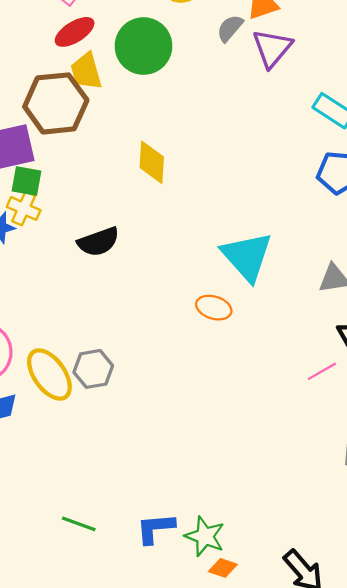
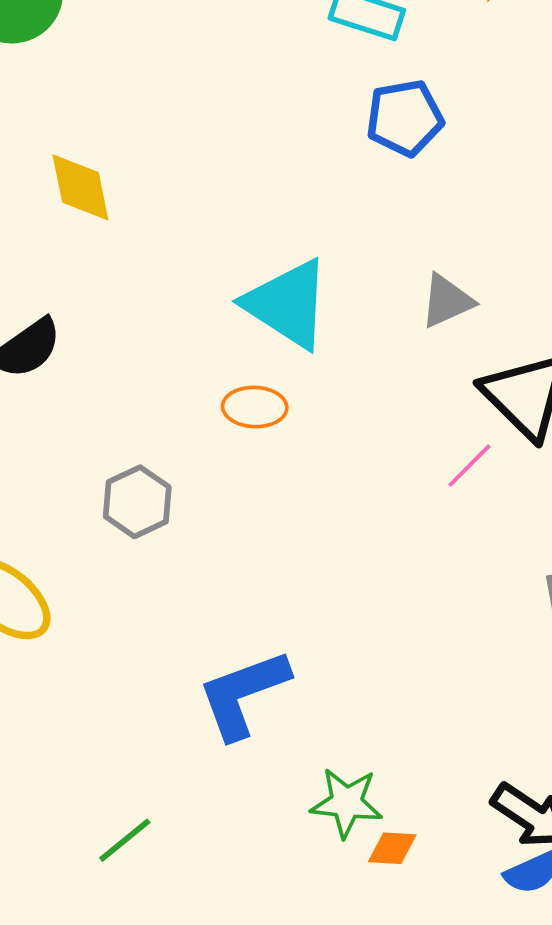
gray hexagon: (93, 369) -> (137, 502), moved
green line: (79, 524) -> (125, 840), turned -44
blue L-shape: (155, 528) -> (243, 694), moved, size x1.4

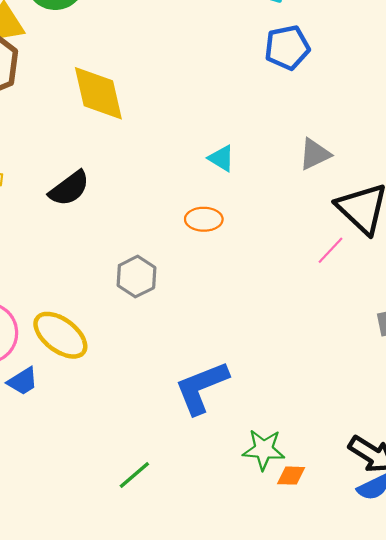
yellow diamond: (80, 187) -> (98, 93), size x1.4
cyan triangle: (287, 304) -> (221, 158), size x0.5

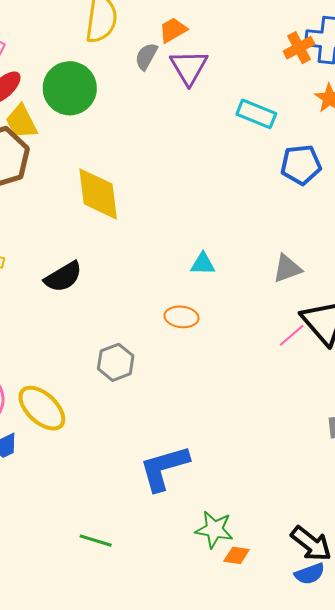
blue pentagon: (287, 48) -> (301, 165), moved
cyan triangle: (221, 158) -> (203, 264), turned -36
pink line: (331, 250) -> (292, 335), moved
green line: (134, 475) -> (96, 541), turned 52

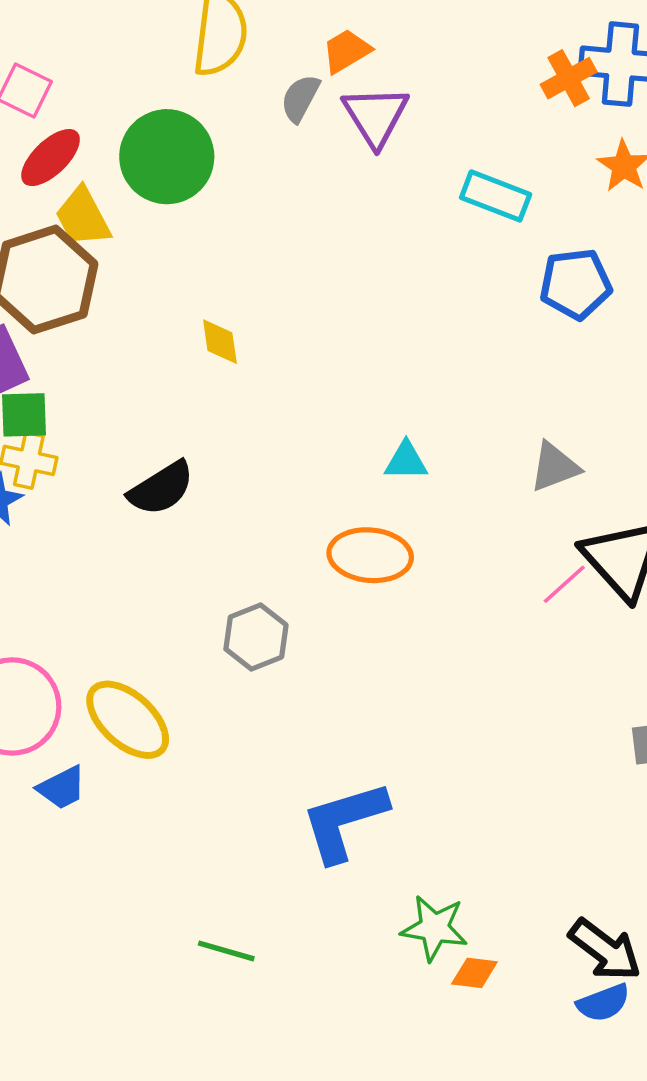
yellow diamond: (98, 194) -> (220, 342), size x0.5
orange ellipse: (181, 317) -> (370, 555), size x1.4

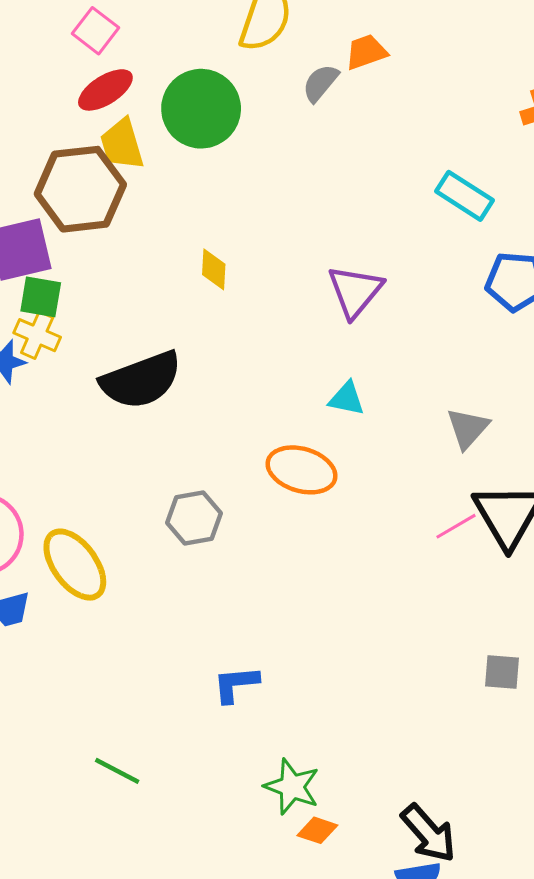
purple triangle: (376, 116) -> (355, 291), moved
gray triangle: (555, 467) -> (468, 428), turned -39
black semicircle: (161, 488) -> (141, 380), size x1.4
blue L-shape: (344, 821) -> (236, 684), size x0.6

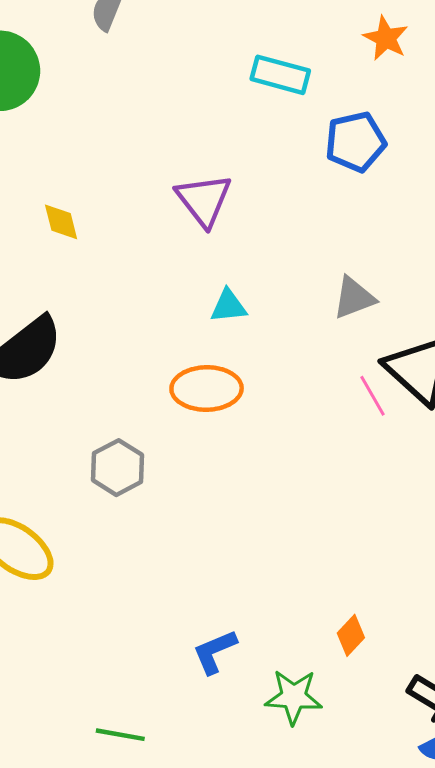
gray triangle: (468, 428) -> (354, 298), turned 45
pink line: (456, 526) -> (373, 396), turned -72
blue L-shape: (236, 684) -> (215, 652), moved
orange diamond: (317, 830) -> (351, 635), moved, turned -48

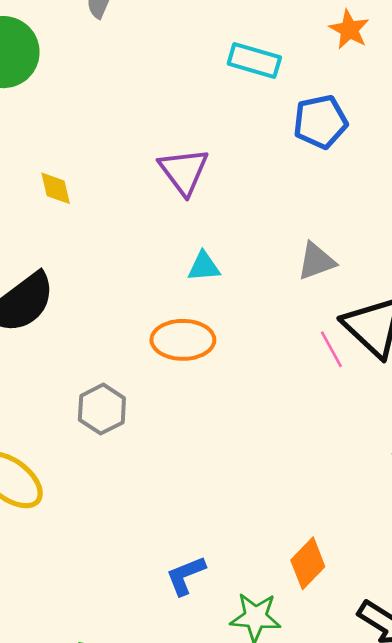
orange diamond: (351, 635) -> (308, 563), size x1.4

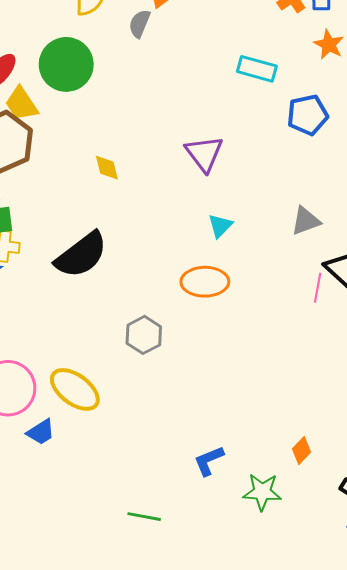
cyan triangle: (204, 267) -> (220, 226), turned -40
pink line: (331, 349) -> (318, 288), turned 40
orange diamond: (308, 563) -> (302, 450), size x0.7

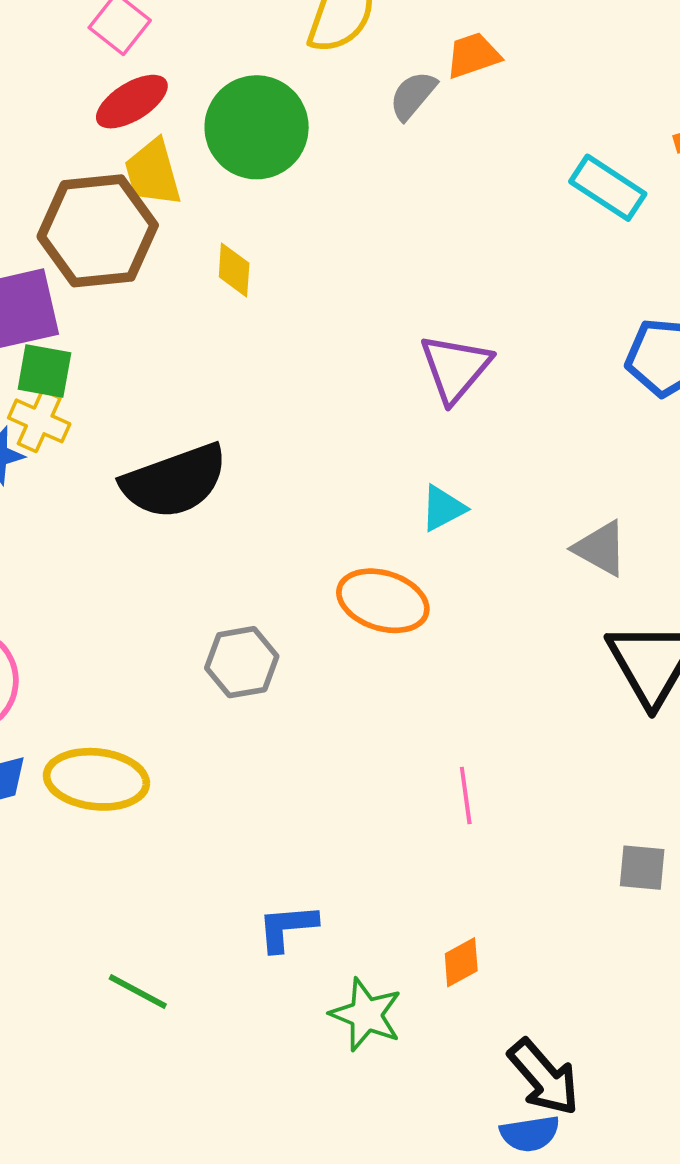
cyan rectangle: (257, 69) -> (608, 188), moved
yellow diamond: (107, 168) -> (234, 270), moved
gray triangle: (306, 221) -> (601, 548), turned 32
pink line: (318, 288) -> (466, 796), moved, turned -36
yellow ellipse: (75, 389) -> (96, 779), moved, turned -48

